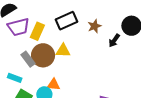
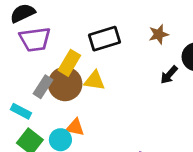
brown star: (94, 26) -> (159, 34), moved
yellow rectangle: (37, 31) -> (69, 63), moved
gray rectangle: (28, 59) -> (43, 87), turned 63

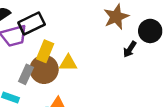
brown star: (159, 34) -> (116, 17), size x1.5
black rectangle: (104, 39) -> (32, 24), moved

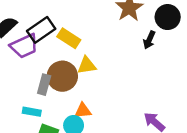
yellow rectangle: (45, 51) -> (69, 38), moved, turned -70

